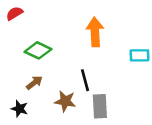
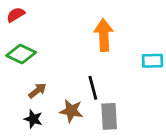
green diamond: (38, 50) -> (21, 54), moved
black star: (19, 109) -> (33, 119), moved

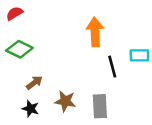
black line: (93, 88) -> (112, 67), moved

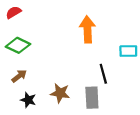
black line: (112, 67) -> (103, 74), moved
brown arrow: (34, 83) -> (19, 76), moved

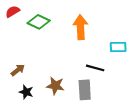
green diamond: (18, 45) -> (39, 22), moved
black line: (103, 74) -> (95, 68), turned -60

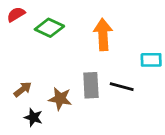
brown star: (55, 86) -> (60, 99), moved
gray rectangle: (85, 90) -> (91, 85), moved

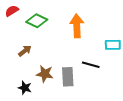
gray rectangle: (91, 85) -> (68, 77), moved
brown arrow: (23, 89) -> (25, 51), moved

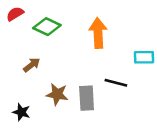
black star: (25, 88) -> (21, 112), moved

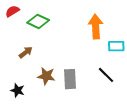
orange arrow: (98, 33) -> (96, 27), moved
black line: (116, 83) -> (106, 75), moved, turned 30

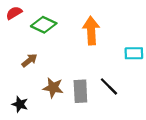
orange arrow: (96, 27) -> (91, 31), moved
black line: (106, 75) -> (109, 86), moved

